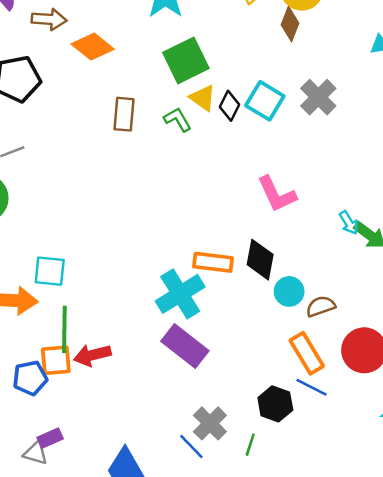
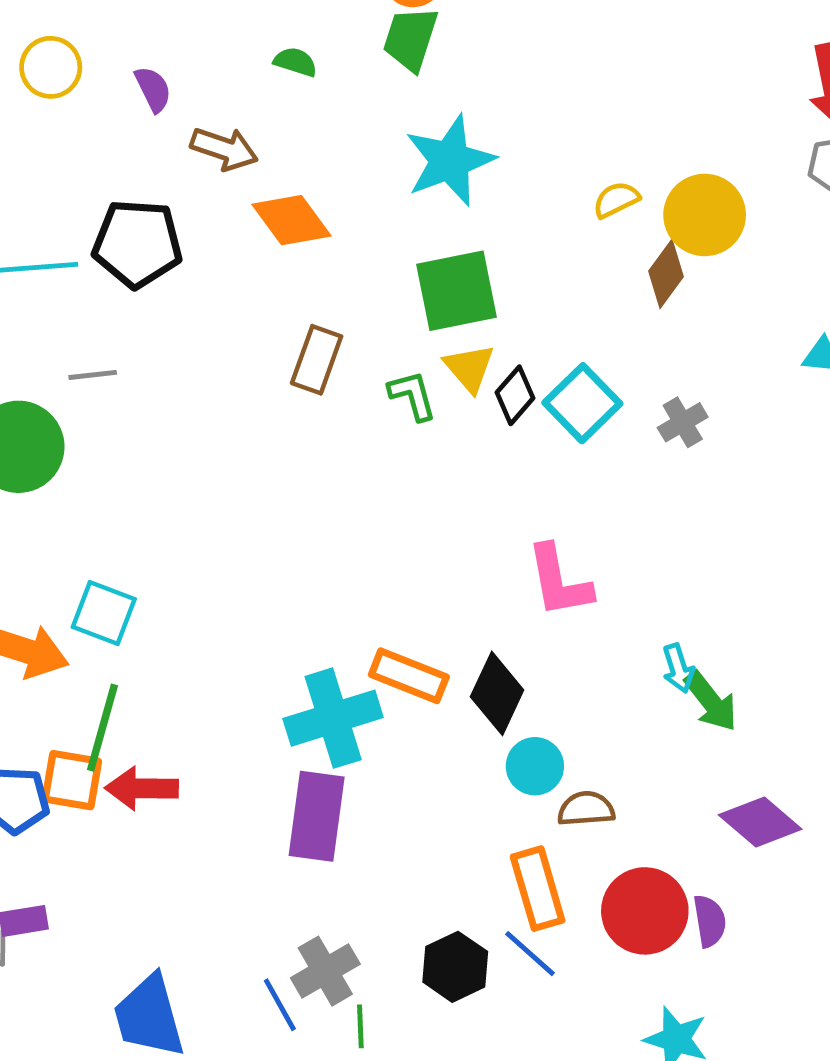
gray cross: (318, 97) -> (683, 422), size x0.7
purple rectangle: (185, 346) -> (317, 816), turned 45
green line: (250, 445) -> (360, 1026), moved, turned -35

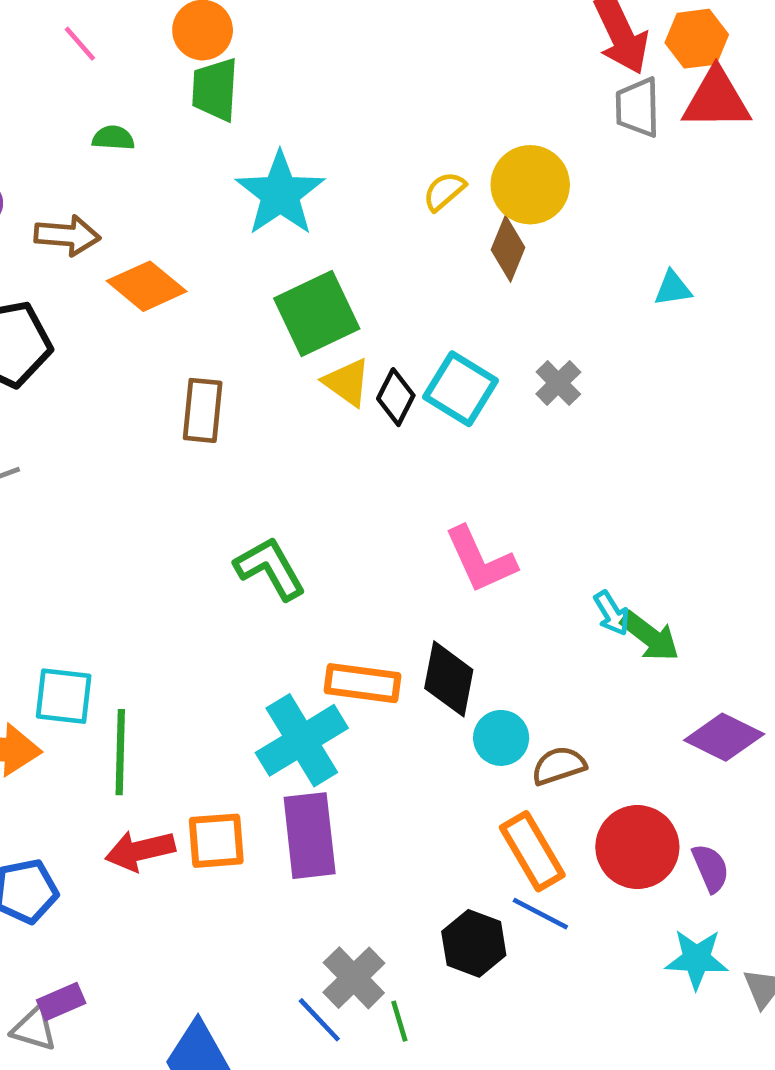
green L-shape: (412, 395) -> (270, 568), moved, size x1.4
green line: (102, 728) -> (120, 752), moved
orange square: (72, 780) -> (216, 841), moved
purple semicircle: (710, 921) -> (711, 868), moved

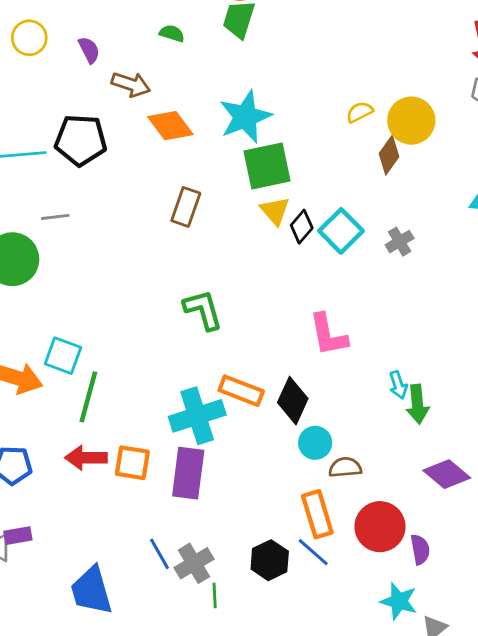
cyan star: (280, 194) -> (245, 117), moved
green arrow: (650, 636) -> (417, 404), turned 33
blue line: (319, 1020) -> (159, 554), moved

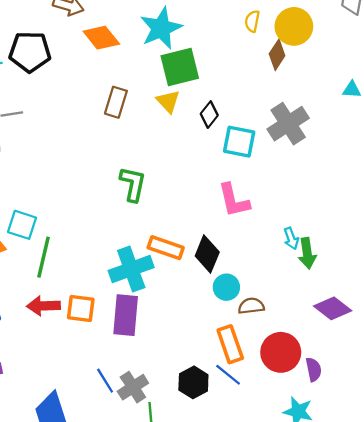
yellow semicircle: (360, 112) -> (252, 21), turned -50
yellow triangle: (275, 211) -> (168, 101), moved
cyan square: (341, 231) -> (239, 142), moved, turned -32
gray cross: (400, 242) -> (288, 124), size x1.8
green L-shape: (203, 310) -> (133, 184), turned 30

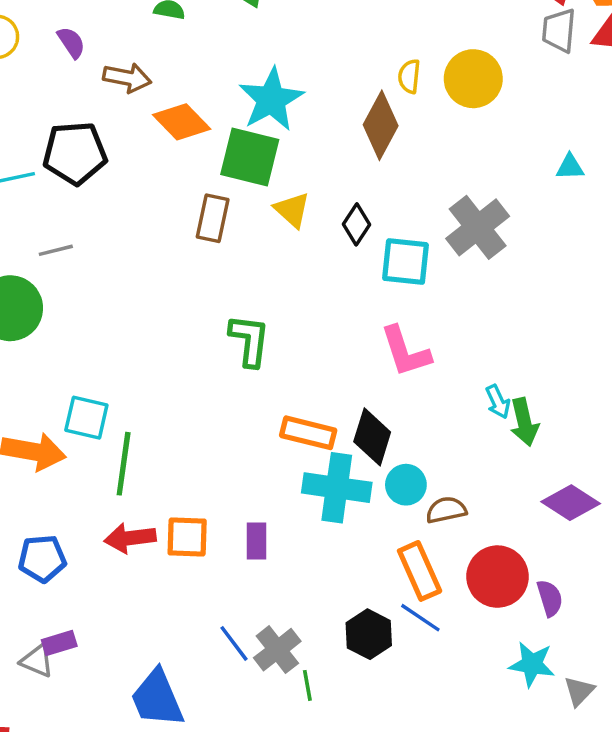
brown diamond: (277, 55) -> (381, 125), moved, size x1.4
green square: (180, 67) -> (250, 157), moved, turned 33
cyan cross: (131, 269) -> (337, 488), moved, turned 33
purple rectangle: (126, 315) -> (256, 541), size x0.6

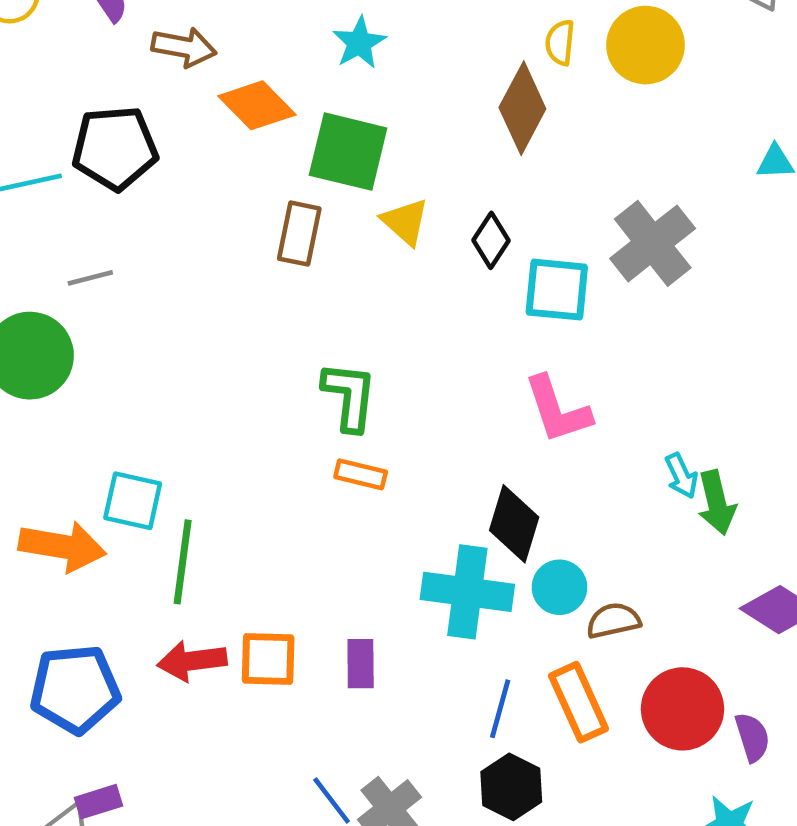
cyan star: (271, 100) -> (359, 43), moved, size x0.6
orange rectangle: (308, 433) -> (361, 474), moved, size x0.7
blue pentagon: (42, 559) -> (75, 689), size x1.4
blue line: (420, 618) -> (500, 709), moved, turned 72

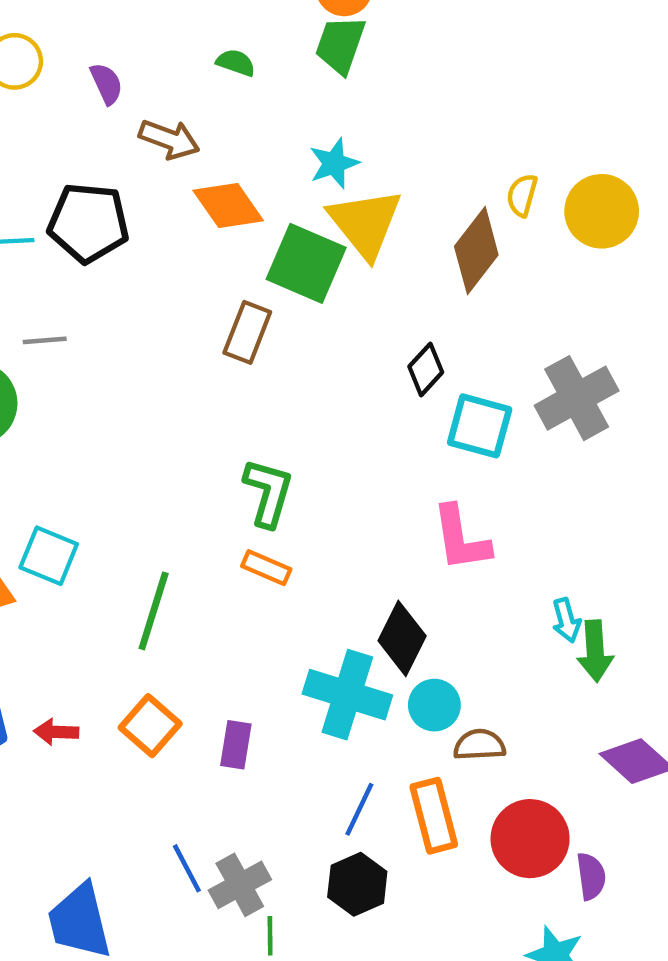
yellow triangle: (405, 222) -> (365, 223), moved, size x1.6
green line: (183, 562) -> (154, 611), moved
orange square: (268, 659) -> (150, 726), turned 30
red arrow: (192, 661) -> (56, 732), moved, size x0.7

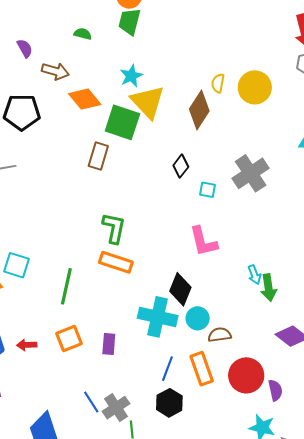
cyan square: (480, 426) -> (207, 190), size x0.6
orange rectangle: (266, 568) -> (116, 262), size x1.5
orange square: (150, 726) -> (69, 339), turned 32

